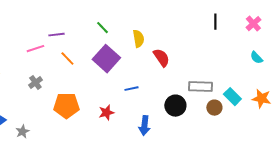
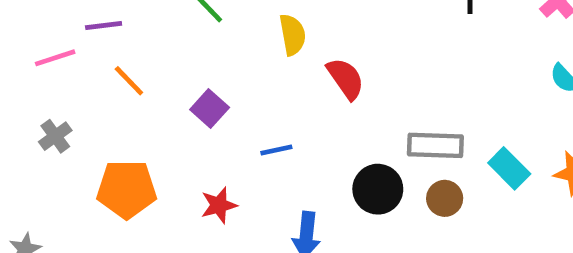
purple square: (106, 59) -> (210, 108), moved, size x0.6
brown circle: (214, 108) -> (445, 198), moved

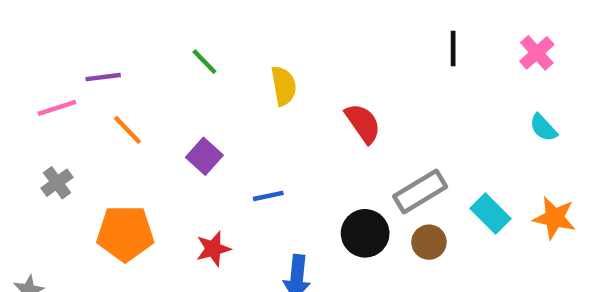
red semicircle: (346, 79) -> (363, 123), moved
gray rectangle: (435, 145) -> (420, 191), turned -33

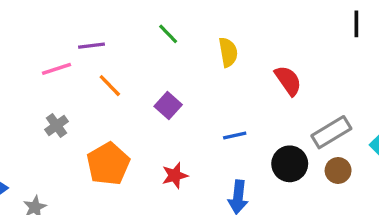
blue line: (268, 196) -> (235, 136), moved
orange pentagon: (125, 233) -> (108, 164), turned -30

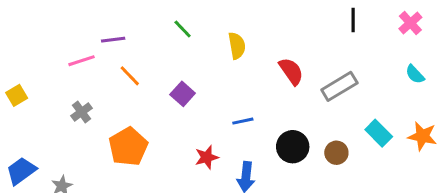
gray rectangle: (331, 132) -> (339, 86), moved
red star: (175, 175) -> (207, 157), moved

